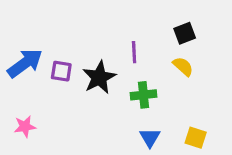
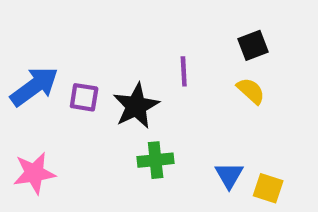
green cross: (144, 95) -> (156, 160), moved
pink star: (25, 127) -> (34, 173), size x1.4
blue triangle: (150, 138) -> (229, 175), moved

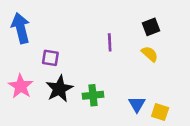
blue arrow: (34, 86) -> (21, 28), moved, turned -68
black star: (136, 106) -> (59, 89), moved
pink star: (34, 173) -> (21, 86), moved, turned -30

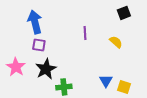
black square: (151, 27) -> (124, 13), moved
blue arrow: (21, 28) -> (35, 22), moved
green cross: (93, 95) -> (64, 87), moved

